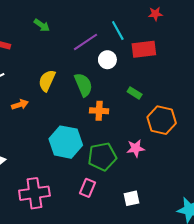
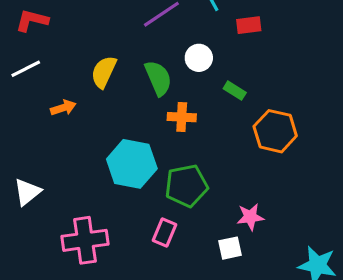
red rectangle: (144, 49) -> (249, 25), size x0.7
white circle: (107, 60) -> (199, 58), moved
pink star: (136, 148) -> (250, 217), moved

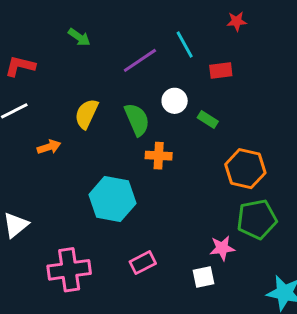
green rectangle: (235, 91) -> (208, 120), moved
green pentagon: (186, 186) -> (257, 219), moved
pink rectangle: (165, 232) -> (143, 263), turned 40

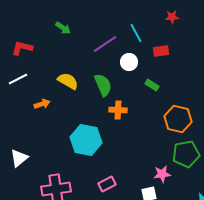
white circle: (175, 101) -> (129, 62), moved
yellow semicircle: (86, 114) -> (68, 81), turned 95

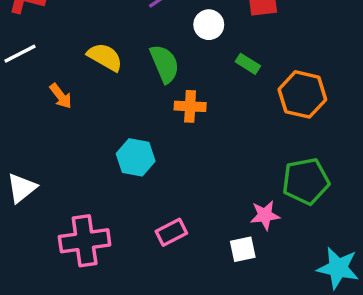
orange arrow: (42, 104) -> (61, 96), turned 70
orange hexagon: (178, 119) -> (302, 94), moved
cyan hexagon: (86, 140) -> (136, 157), size x0.7

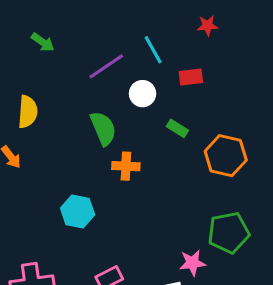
yellow semicircle: (105, 57) -> (28, 112), moved, turned 64

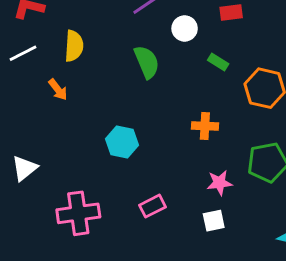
orange cross: (126, 166) -> (205, 126), moved
pink star: (192, 263) -> (219, 183), moved

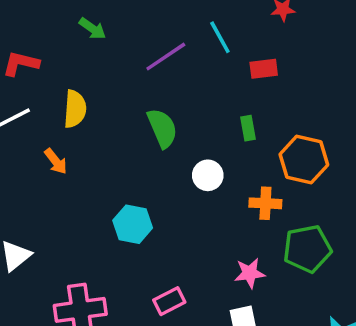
white circle: (185, 28) -> (208, 175), moved
green rectangle: (218, 62) -> (248, 128), turned 48
orange cross: (205, 126) -> (265, 203), moved

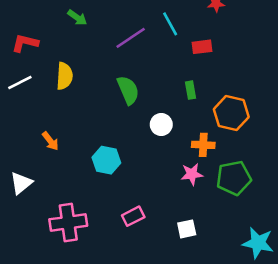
orange arrow: (56, 161) -> (50, 141), moved
pink star: (250, 273) -> (192, 174), moved

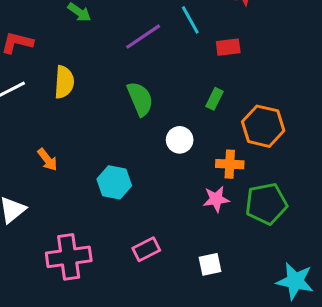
green rectangle: (191, 90) -> (215, 99), turned 36

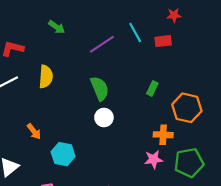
red rectangle: (228, 47) -> (163, 41), moved
white circle: (180, 140) -> (104, 117), moved
cyan hexagon: (114, 182) -> (63, 154), moved

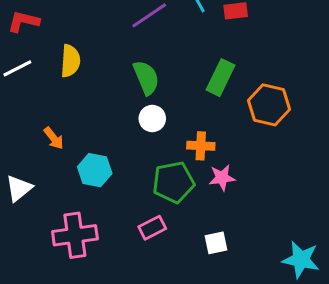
green rectangle: (152, 88) -> (220, 78), size x1.6
orange cross: (163, 135) -> (201, 146), moved
green pentagon: (189, 163) -> (173, 182), moved

